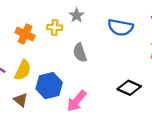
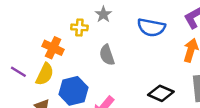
orange cross: (25, 34) -> (53, 48), moved

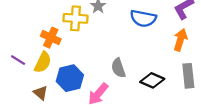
yellow cross: (79, 27) -> (76, 18), size x1.5
gray semicircle: (107, 55) -> (118, 68), moved

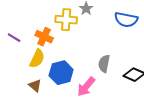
purple line: (18, 60) -> (14, 38), moved
gray semicircle: (118, 68) -> (104, 64), turned 30

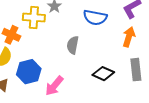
gray semicircle: (104, 64) -> (73, 45), moved

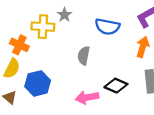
pink arrow: (54, 86) -> (87, 97), moved, turned 40

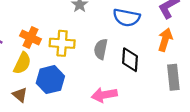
yellow cross: (43, 27) -> (62, 43), moved
black diamond: (116, 86) -> (130, 60), moved, turned 70

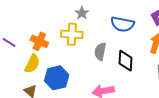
yellow cross: (62, 43) -> (72, 34), moved

